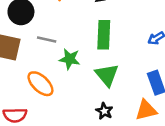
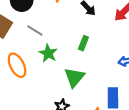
green rectangle: (104, 35) -> (83, 43), size x0.6

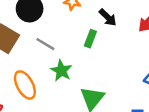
green rectangle: (83, 43) -> (90, 39), moved

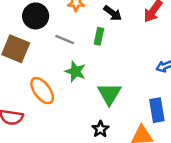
gray line: (45, 44) -> (65, 40), moved

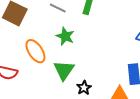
green triangle: (109, 94) -> (64, 70), moved

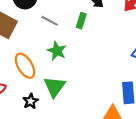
black star: (84, 88) -> (31, 101), moved

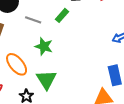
green rectangle: (81, 21) -> (62, 15), turned 32

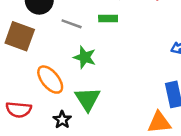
green rectangle: (62, 15) -> (108, 18), turned 48

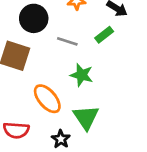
green rectangle: (108, 18) -> (104, 35), turned -36

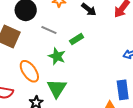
green rectangle: (104, 35) -> (77, 39), moved

